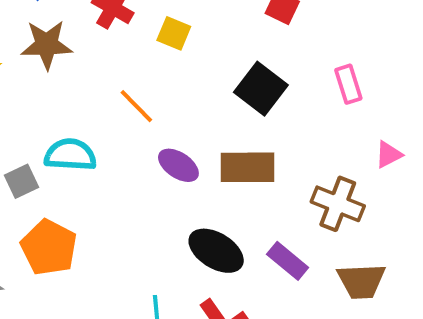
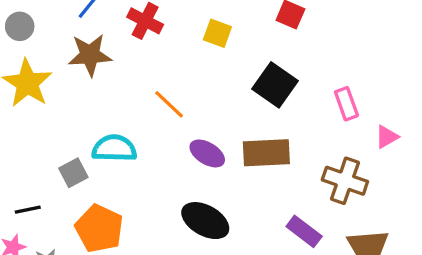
yellow square: (174, 33) -> (217, 33), moved
pink rectangle: (348, 84) -> (346, 104), moved
black ellipse: (216, 251) -> (205, 221), moved

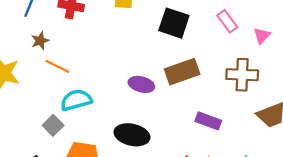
brown star: (90, 55) -> (40, 41), size x0.6
orange line: (169, 104) -> (57, 66), moved
black ellipse: (205, 221) -> (132, 135), moved
purple rectangle: (304, 231) -> (208, 121), moved

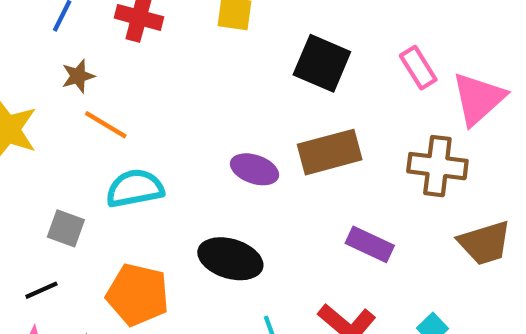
pink triangle: (262, 36) -> (478, 99), size x1.8
gray square: (53, 125) -> (66, 228), moved, turned -30

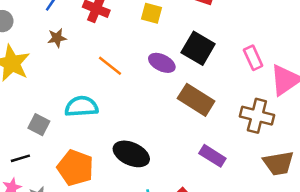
orange line: (106, 125) -> (110, 66), moved
brown rectangle: (330, 152) -> (196, 100), turned 40
purple ellipse: (255, 169) -> (162, 63), moved

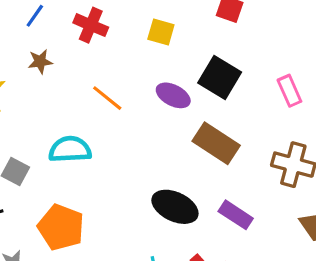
black ellipse: (131, 154) -> (175, 207), moved

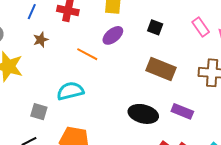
black square: (220, 78) -> (155, 27), size x0.6
purple ellipse: (173, 95) -> (113, 35), moved, turned -55

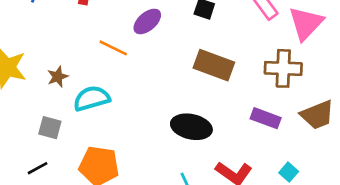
brown star: (41, 40) -> (58, 77), moved
purple rectangle: (182, 111) -> (266, 118), moved

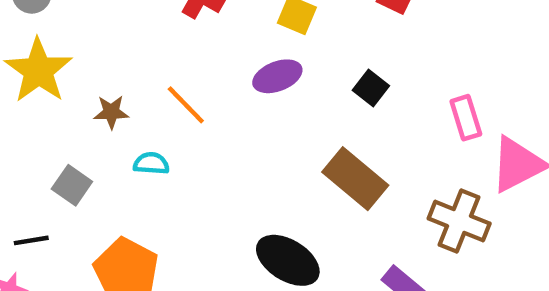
orange line: (113, 48) -> (186, 105), moved
cyan semicircle: (92, 98) -> (151, 163), size x0.6

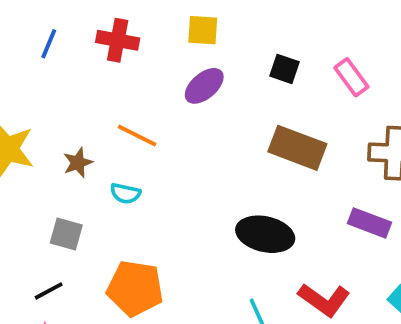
pink rectangle: (466, 118) -> (351, 77), moved
cyan semicircle: (151, 163) -> (125, 193), turned -152

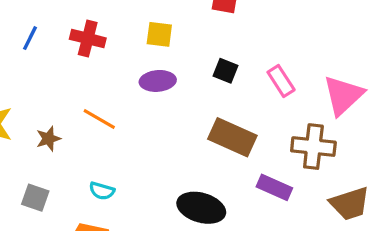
purple ellipse: (204, 86) -> (158, 81), turned 32
cyan semicircle: (125, 193) -> (102, 191), moved
purple rectangle: (370, 223) -> (274, 187), moved

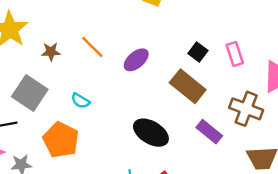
black square: (226, 71) -> (198, 52), moved
purple ellipse: (158, 81) -> (136, 60), moved, turned -50
gray square: (35, 198) -> (30, 93), size x1.6

